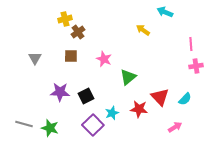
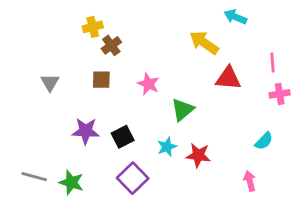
yellow arrow: (143, 30) -> (204, 43), size x1.5
red triangle: (160, 97) -> (228, 78), moved, turned -42
cyan star: (112, 113) -> (167, 147), moved
pink arrow: (175, 127) -> (250, 181), turned -72

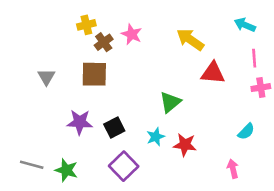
cyan arrow: (235, 17) -> (245, 25), moved
brown square: (101, 80) -> (94, 74), size x1.5
pink star: (148, 84) -> (132, 34), moved

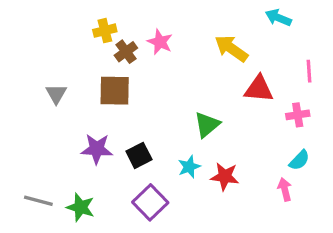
cyan arrow: (245, 25) -> (278, 18), moved
pink cross: (261, 88) -> (298, 115), moved
pink arrow: (233, 169) -> (285, 189), moved

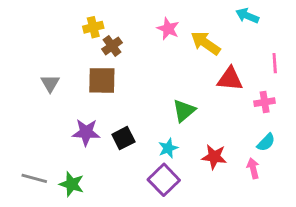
pink star: (160, 42) -> (168, 29), moved
red star: (225, 176) -> (214, 157), moved
purple square: (150, 202) -> (164, 180), moved

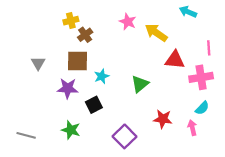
pink cross: (265, 102) -> (201, 77), size x1.5
purple star: (86, 132) -> (68, 88), moved
cyan star: (168, 148) -> (102, 76), moved
green star: (72, 184) -> (71, 130), moved

